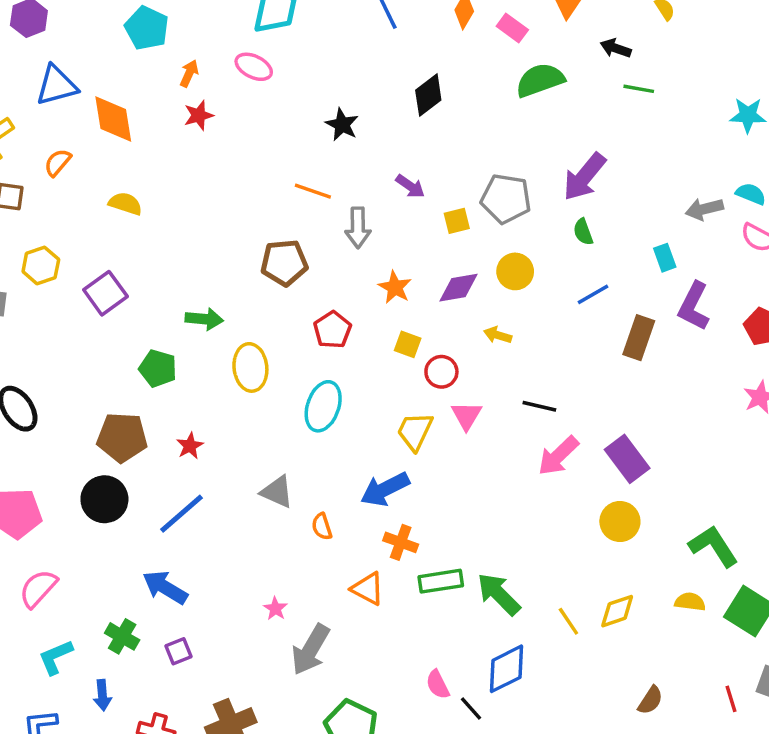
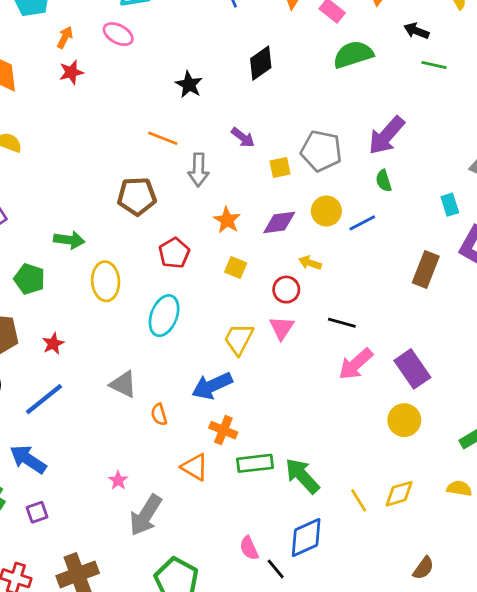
blue line: (593, 294) -> (362, 223), moved
red circle: (441, 372) -> (286, 290), moved

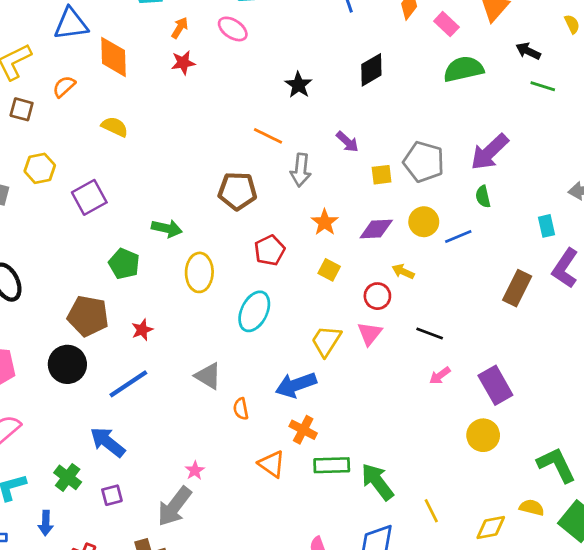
pink arrow: (356, 364) -> (440, 376), size x0.6
yellow diamond: (399, 494) -> (491, 528), moved
gray arrow: (146, 515) -> (174, 506), moved

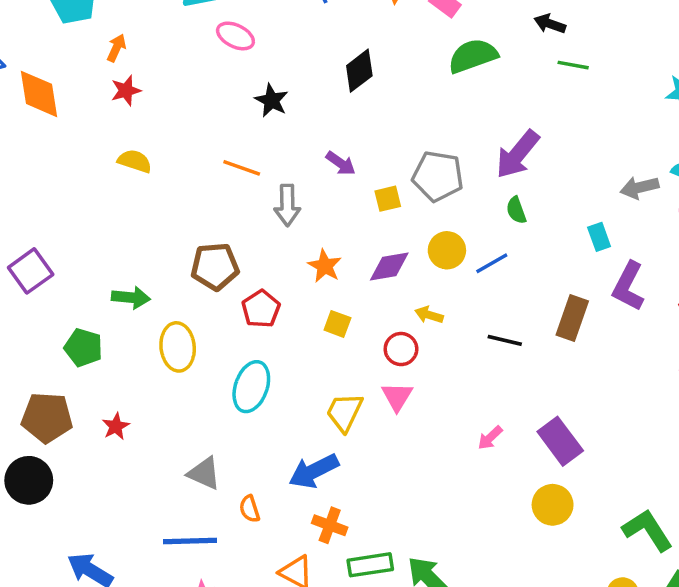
pink ellipse: (233, 29) -> (235, 36), moved
yellow semicircle: (115, 127) -> (135, 161), moved
brown pentagon: (237, 191) -> (215, 266), moved
black line: (430, 334) -> (505, 340), moved
blue line: (128, 384) -> (190, 541), moved, turned 39

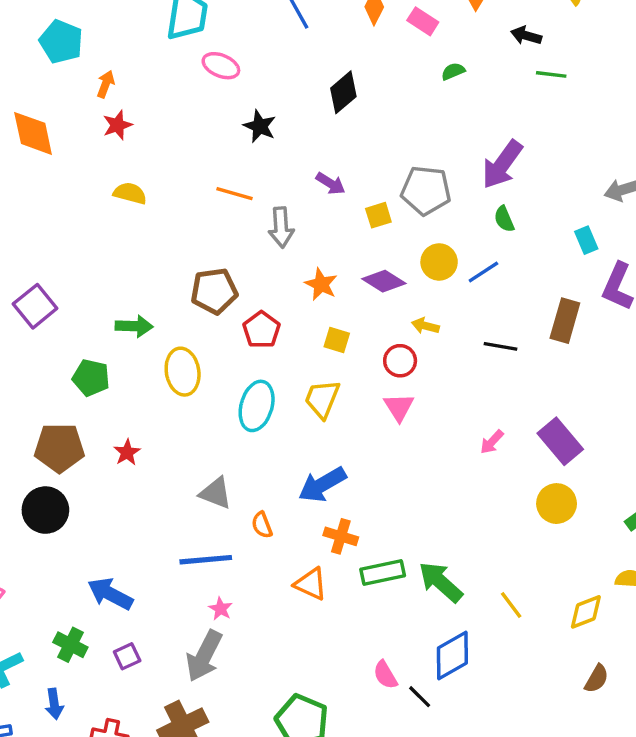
green semicircle: (473, 56) -> (453, 71), size x0.5
purple diamond: (389, 266) -> (384, 281), turned 45
yellow trapezoid: (345, 412) -> (322, 399), moved

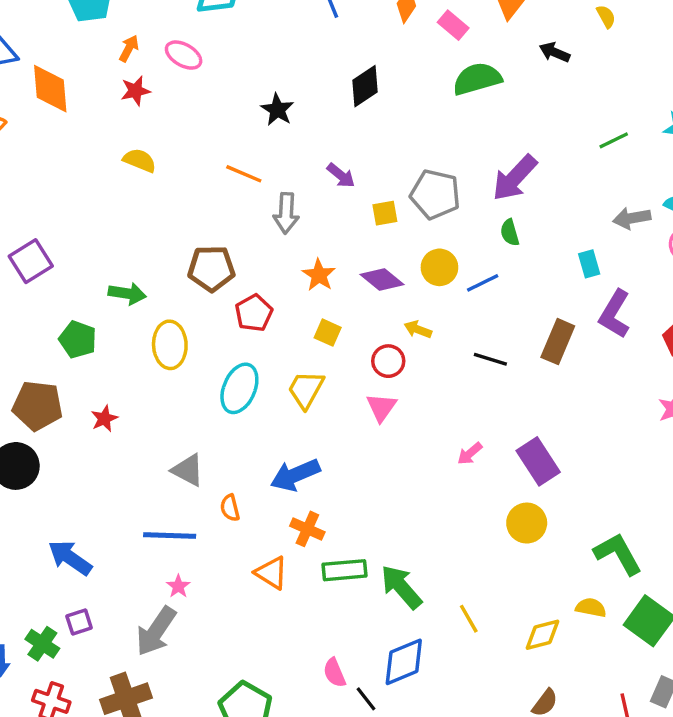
pink ellipse: (221, 66) -> (184, 55), moved
green semicircle: (453, 71) -> (477, 79), size x2.0
green line: (551, 74) -> (614, 140), moved, turned -40
green cross: (70, 645) -> (42, 644), moved

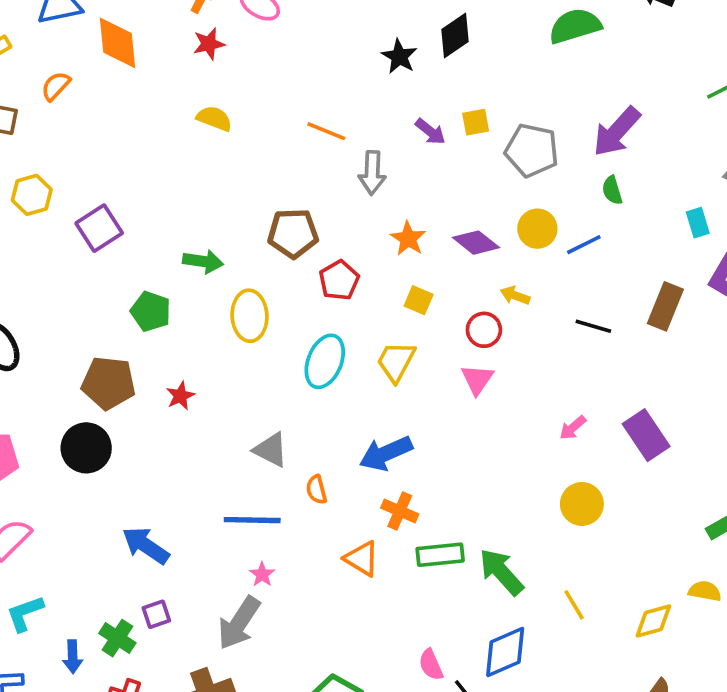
black star: (277, 110) -> (399, 56), moved
yellow square: (385, 213) -> (476, 122), moved
yellow circle: (527, 523) -> (582, 504), moved

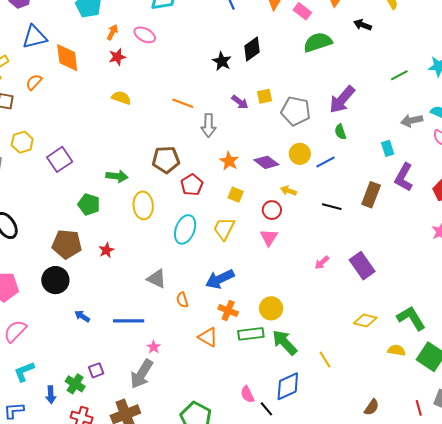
yellow circle: (582, 504) -> (271, 308), moved
blue line: (252, 520) -> (129, 321), moved
blue arrow: (146, 545) -> (82, 316), moved, size x0.6
yellow diamond: (653, 621) -> (365, 320), moved, turned 30

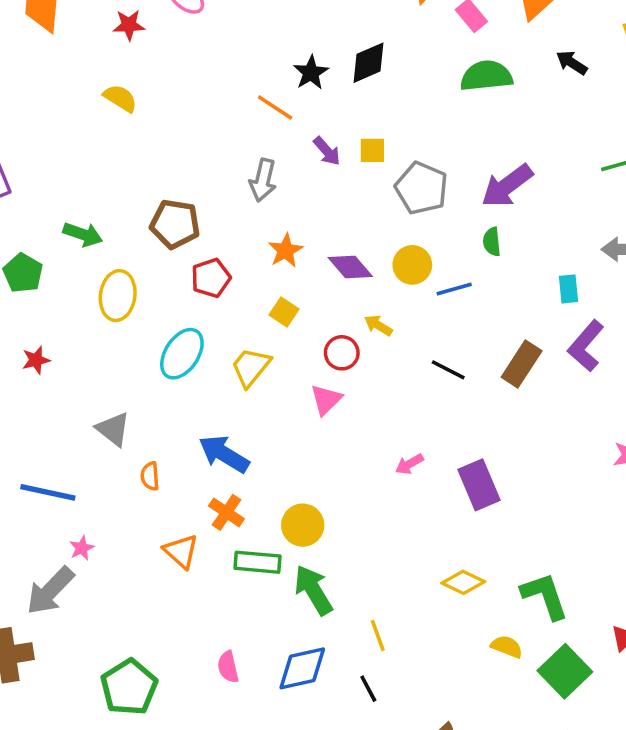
orange line: (183, 103) -> (275, 107), moved
blue arrow: (220, 279) -> (224, 454), turned 44
black line: (266, 409) -> (368, 689), moved

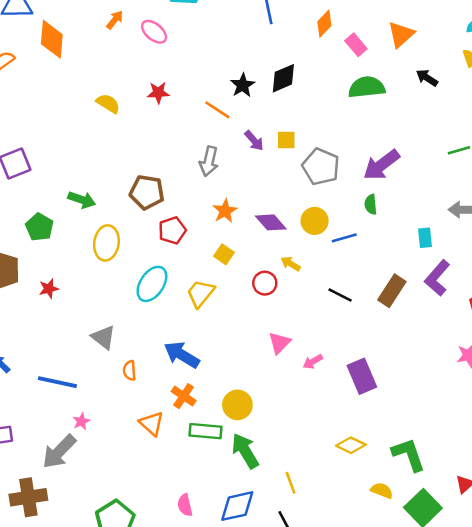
red star: (129, 25) -> (158, 93), moved
pink triangle: (326, 400) -> (279, 343), moved

